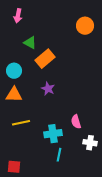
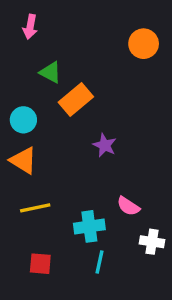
purple star: (48, 89) -> (105, 145), moved
orange triangle: (14, 95) -> (23, 160), turned 30
pink semicircle: (76, 122) -> (128, 206), turned -40
red square: (14, 167) -> (40, 264), moved

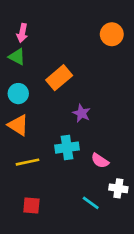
pink arrow: (30, 27) -> (22, 33), moved
green triangle: (50, 72) -> (17, 57), moved
cyan cross: (89, 226) -> (67, 148), moved
cyan line: (100, 262) -> (91, 203), moved, turned -66

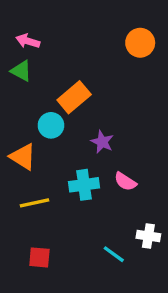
pink arrow: (22, 33) -> (28, 41), turned 96
cyan circle: (18, 94) -> (51, 125), moved
pink semicircle: (100, 161) -> (125, 181), moved

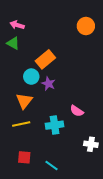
purple star: (102, 142) -> (48, 84), moved
orange triangle: (23, 157) -> (24, 101), moved, turned 36
cyan cross: (84, 185) -> (55, 125), moved
cyan line: (114, 254) -> (52, 165), moved

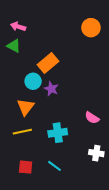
pink semicircle: (77, 111) -> (92, 118), moved
cyan line: (52, 165) -> (54, 166), moved

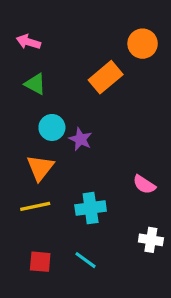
green triangle: (14, 46) -> (35, 84), moved
orange rectangle: (48, 63) -> (106, 77), moved

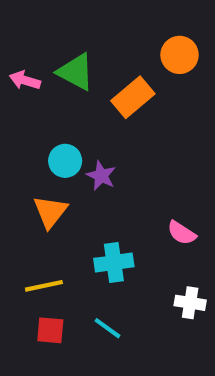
pink arrow: (28, 42) -> (25, 80), moved
green triangle: (35, 84) -> (76, 72), moved, size x1.4
yellow line: (35, 206) -> (44, 286), moved

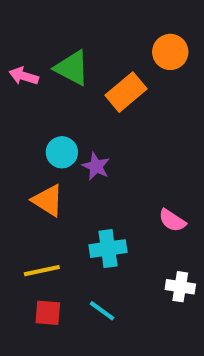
orange triangle: (50, 212) -> (48, 200), turned -36

